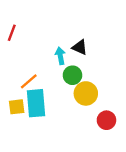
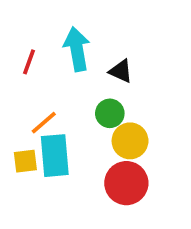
red line: (12, 33) -> (29, 62), moved
cyan arrow: (60, 56) -> (77, 49), moved, size x1.6
red circle: (106, 120) -> (126, 183), moved, size x1.5

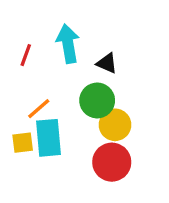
green circle: (110, 113) -> (97, 100), size x1.4

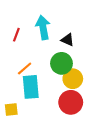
yellow square: (23, 143) -> (11, 109), moved

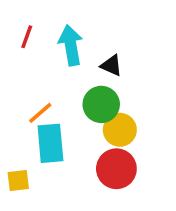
red line: (16, 35) -> (27, 37), moved

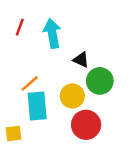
black triangle: (111, 66) -> (81, 60), moved
green circle: (101, 104) -> (100, 81), moved
yellow circle: (120, 130) -> (72, 96), moved

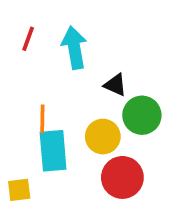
orange line: (30, 83) -> (42, 119), turned -48

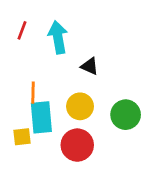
green circle: (142, 115) -> (126, 115), moved
red circle: (122, 177) -> (77, 145), moved
yellow square: (19, 190) -> (22, 137), moved

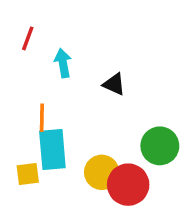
cyan arrow: (58, 37) -> (63, 63), moved, size x0.7
yellow circle: (80, 106) -> (102, 172), moved
red circle: (77, 145) -> (128, 185), moved

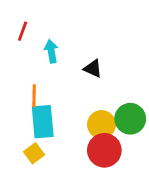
yellow circle: (102, 172) -> (101, 124), moved
yellow square: (28, 174) -> (34, 153), moved, turned -30

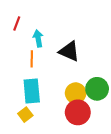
black triangle: (93, 69) -> (69, 51), size x1.5
orange line: (34, 96) -> (32, 59), moved

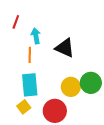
red circle: (78, 112) -> (55, 111), moved

